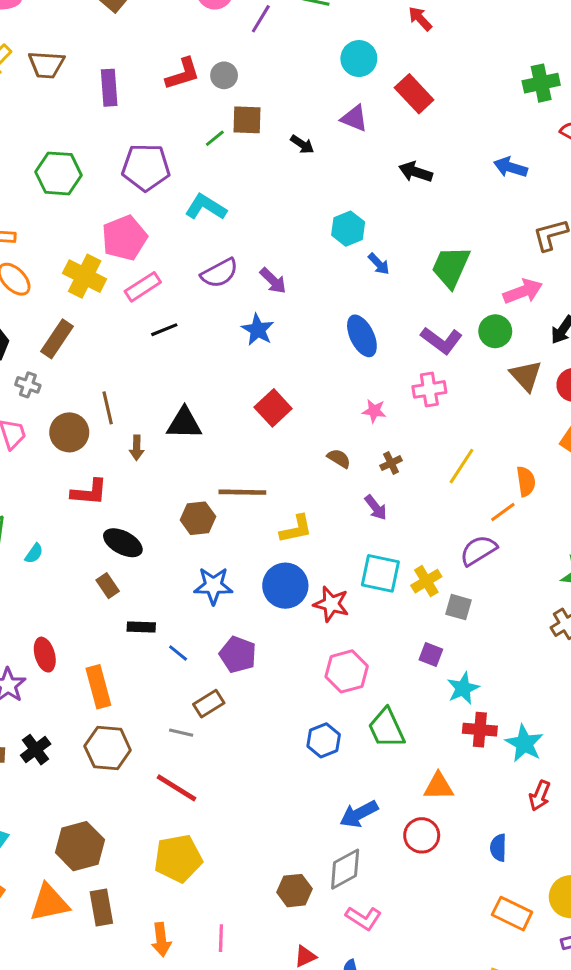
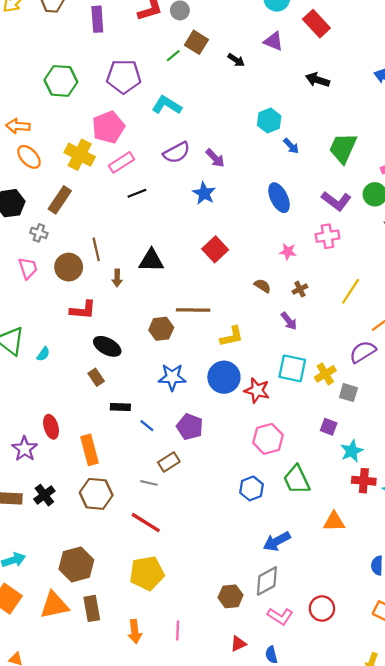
brown square: (247, 120) -> (196, 42), turned 30
red circle: (422, 835) -> (322, 608), moved

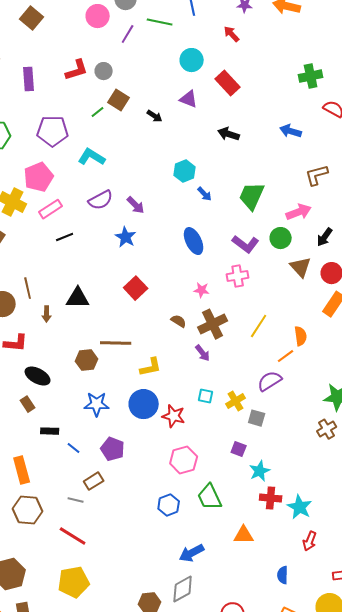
brown cross: (300, 289) -> (213, 324), size x2.0
cyan square: (292, 368) -> (206, 396), size x0.6

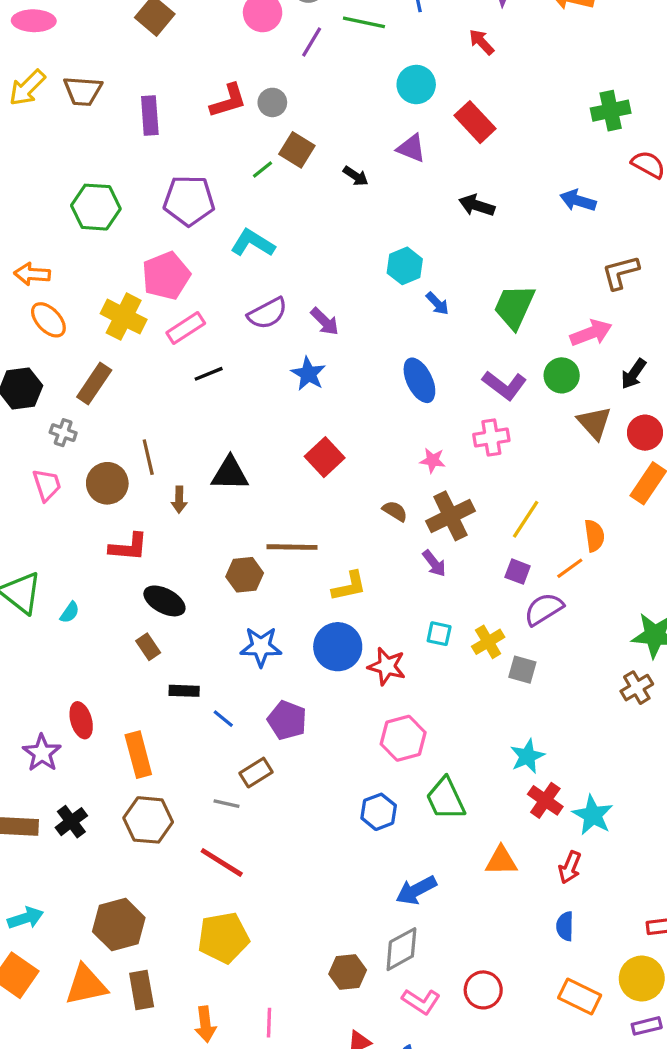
purple square: (239, 449) -> (518, 572), moved
red cross: (271, 498) -> (545, 800), turned 30
red arrow: (310, 541) -> (570, 867), moved

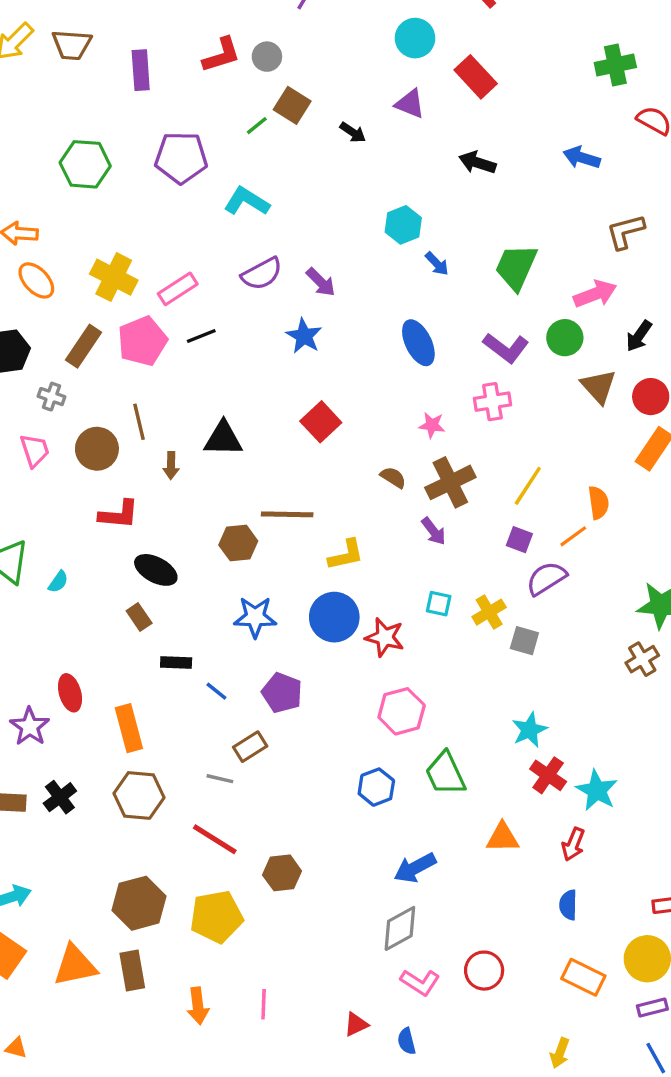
pink pentagon: (166, 276) -> (142, 341), moved
brown hexagon: (119, 925) -> (139, 903), moved
brown hexagon: (348, 972) -> (282, 873), moved

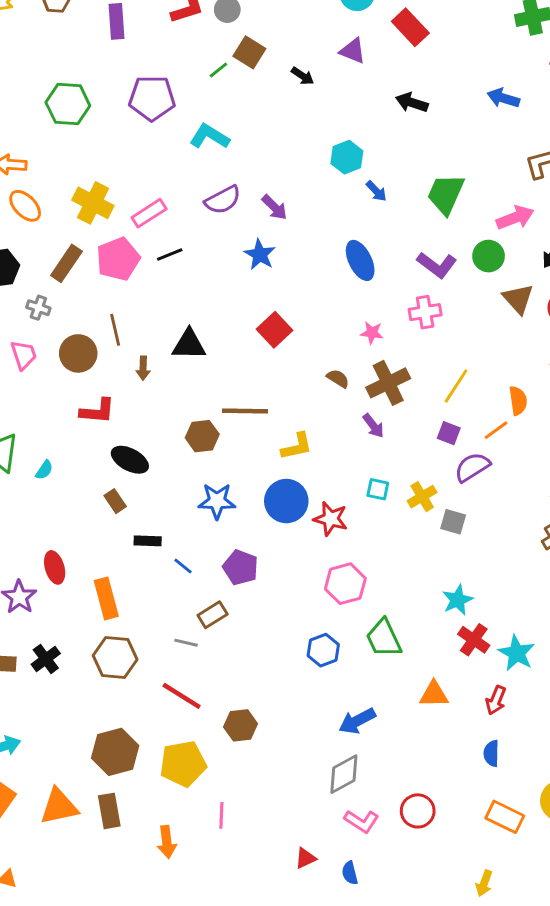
pink line: (264, 1004) -> (221, 815), moved

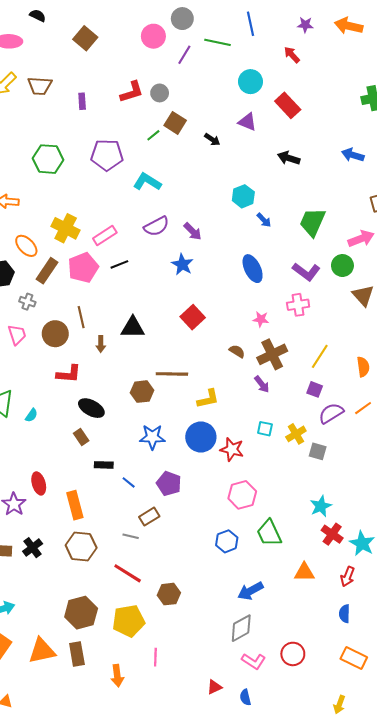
purple rectangle: (117, 21) -> (82, 101), size x0.7
orange ellipse: (25, 206) -> (26, 246), moved
orange line: (496, 430) -> (363, 408), moved

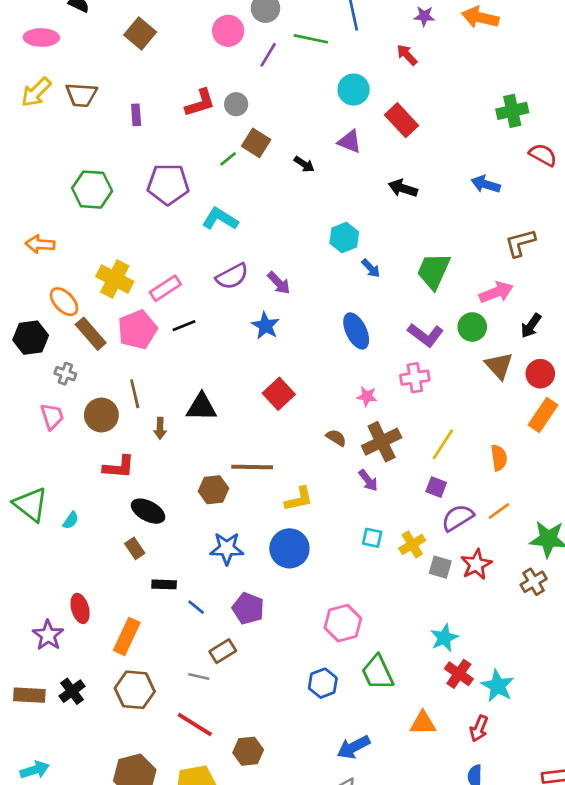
brown rectangle: (47, 271) -> (91, 334), turned -75
red star: (232, 449) -> (476, 564), moved, turned 30
orange rectangle: (75, 505) -> (127, 636), turned 40

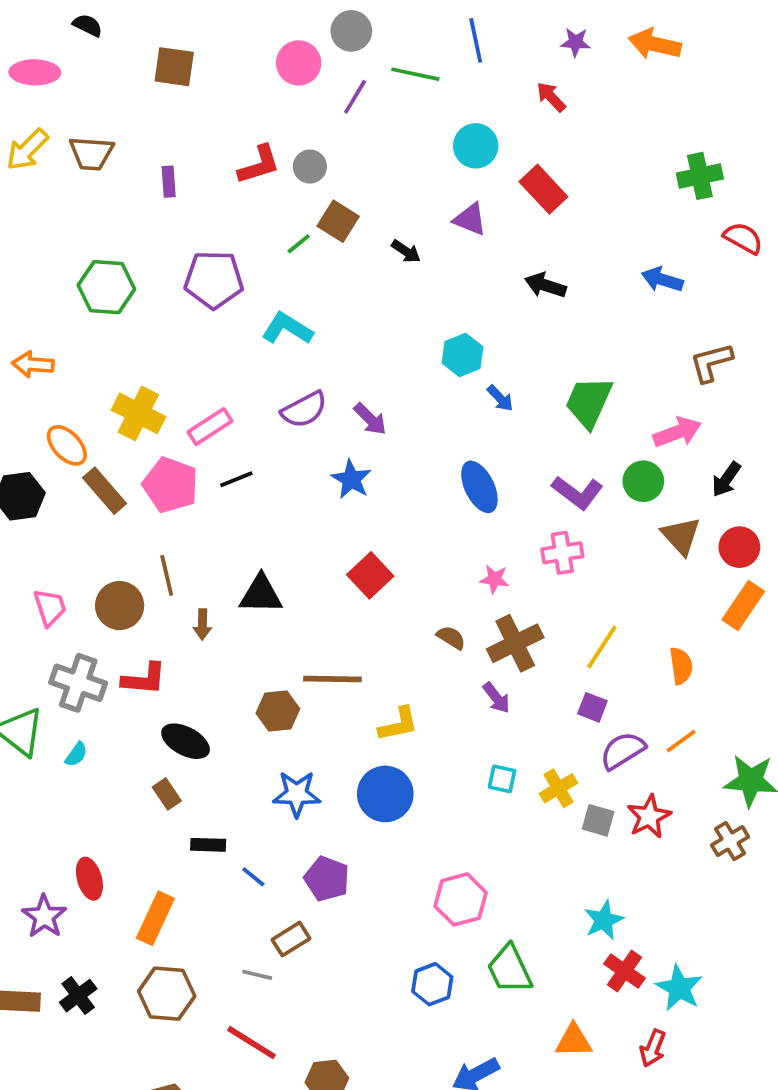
brown square: (140, 33) -> (174, 67), turned -32
pink pentagon: (137, 330) -> (170, 485), turned -30
gray cross: (65, 374) -> (78, 683), moved, size x1.8

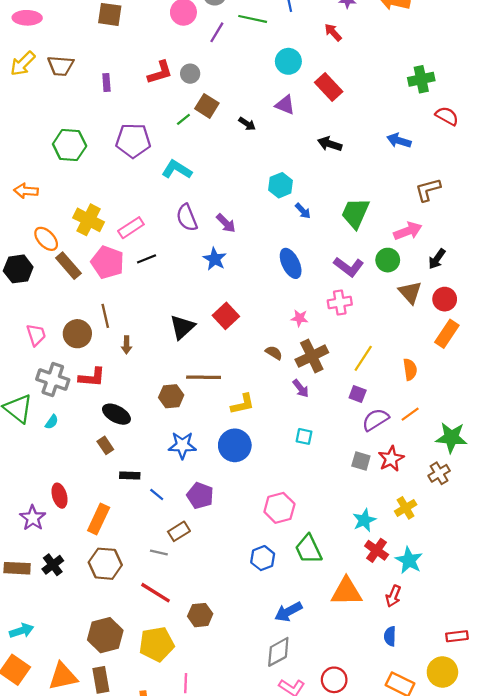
purple semicircle: (304, 410) -> (187, 218), turned 96
black triangle: (261, 594) -> (182, 327), moved, turned -44
yellow cross: (559, 788) -> (406, 508), moved
orange triangle: (574, 1041) -> (346, 592), size x1.4

